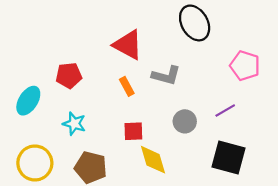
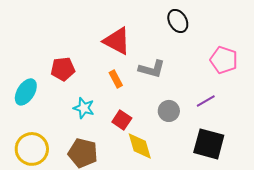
black ellipse: (195, 23) -> (178, 21), size x0.7
cyan star: (74, 124) -> (84, 108), moved
red square: (133, 131) -> (122, 120), turned 36

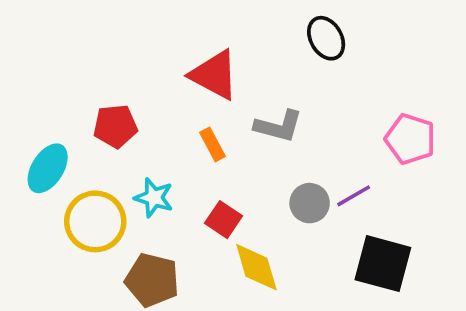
pink pentagon: (224, 60) -> (410, 139), moved
purple line: (206, 101) -> (354, 196), moved
yellow circle: (32, 149) -> (95, 221), moved

